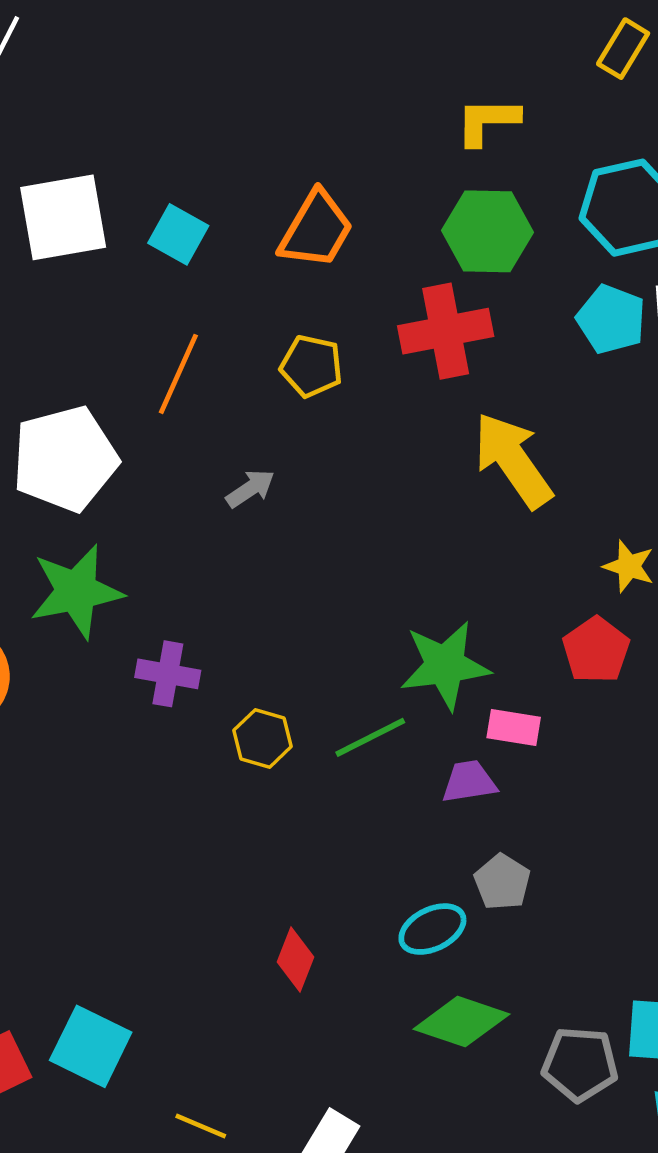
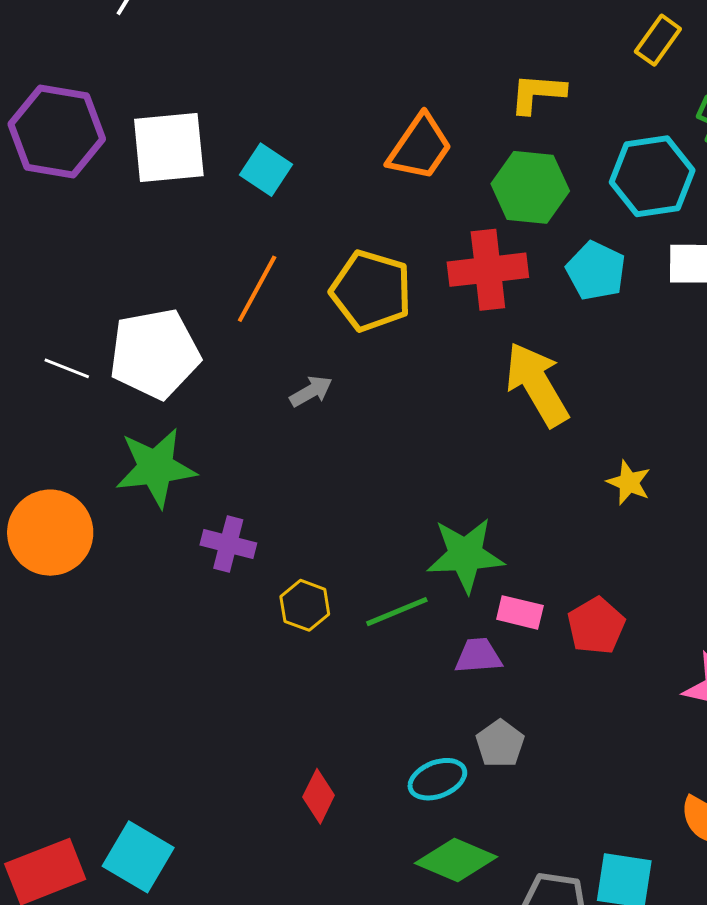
orange trapezoid: (316, 230) -> (420, 147), moved
cyan pentagon: (611, 319) -> (596, 271), moved
yellow pentagon: (311, 366) -> (371, 291), size x1.5
red pentagon: (596, 650) -> (596, 626), moved

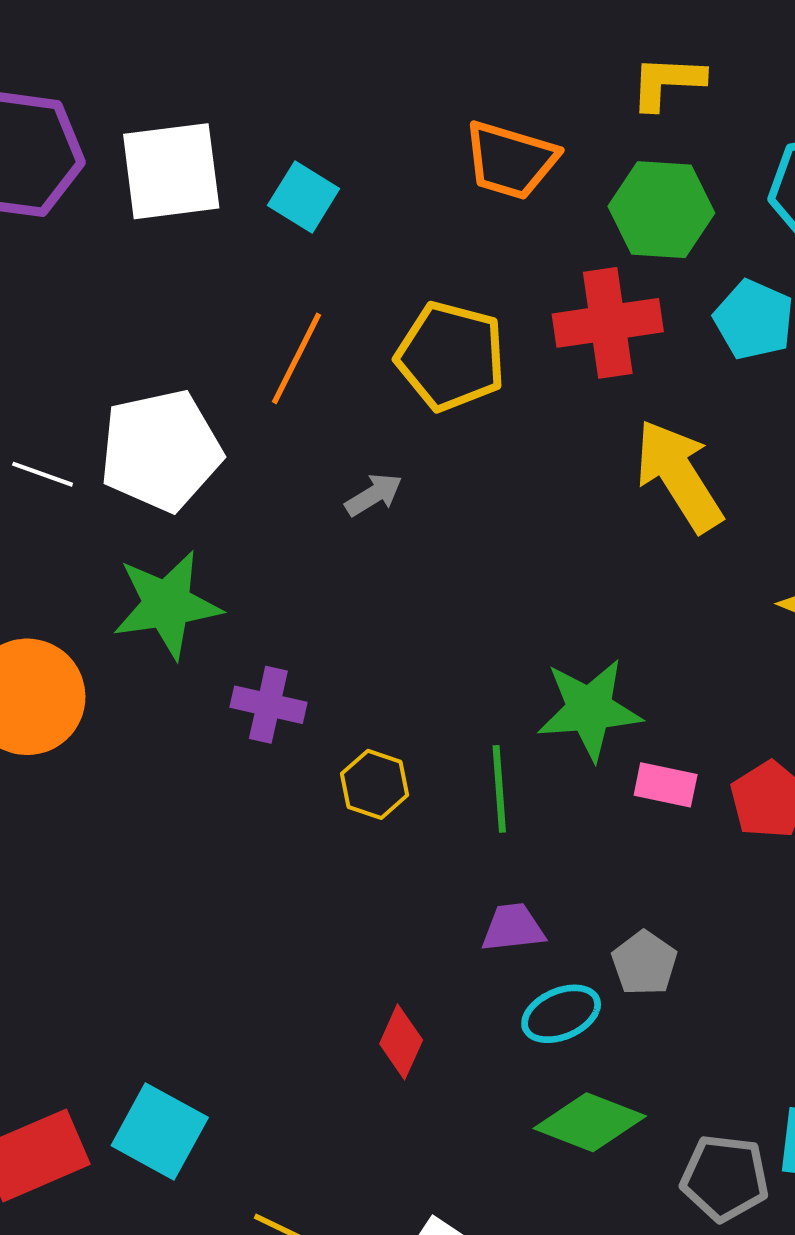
orange trapezoid: (420, 147) -> (511, 160), turned 74
green line: (397, 612) -> (499, 789), turned -70
purple trapezoid: (478, 656) -> (513, 928), moved

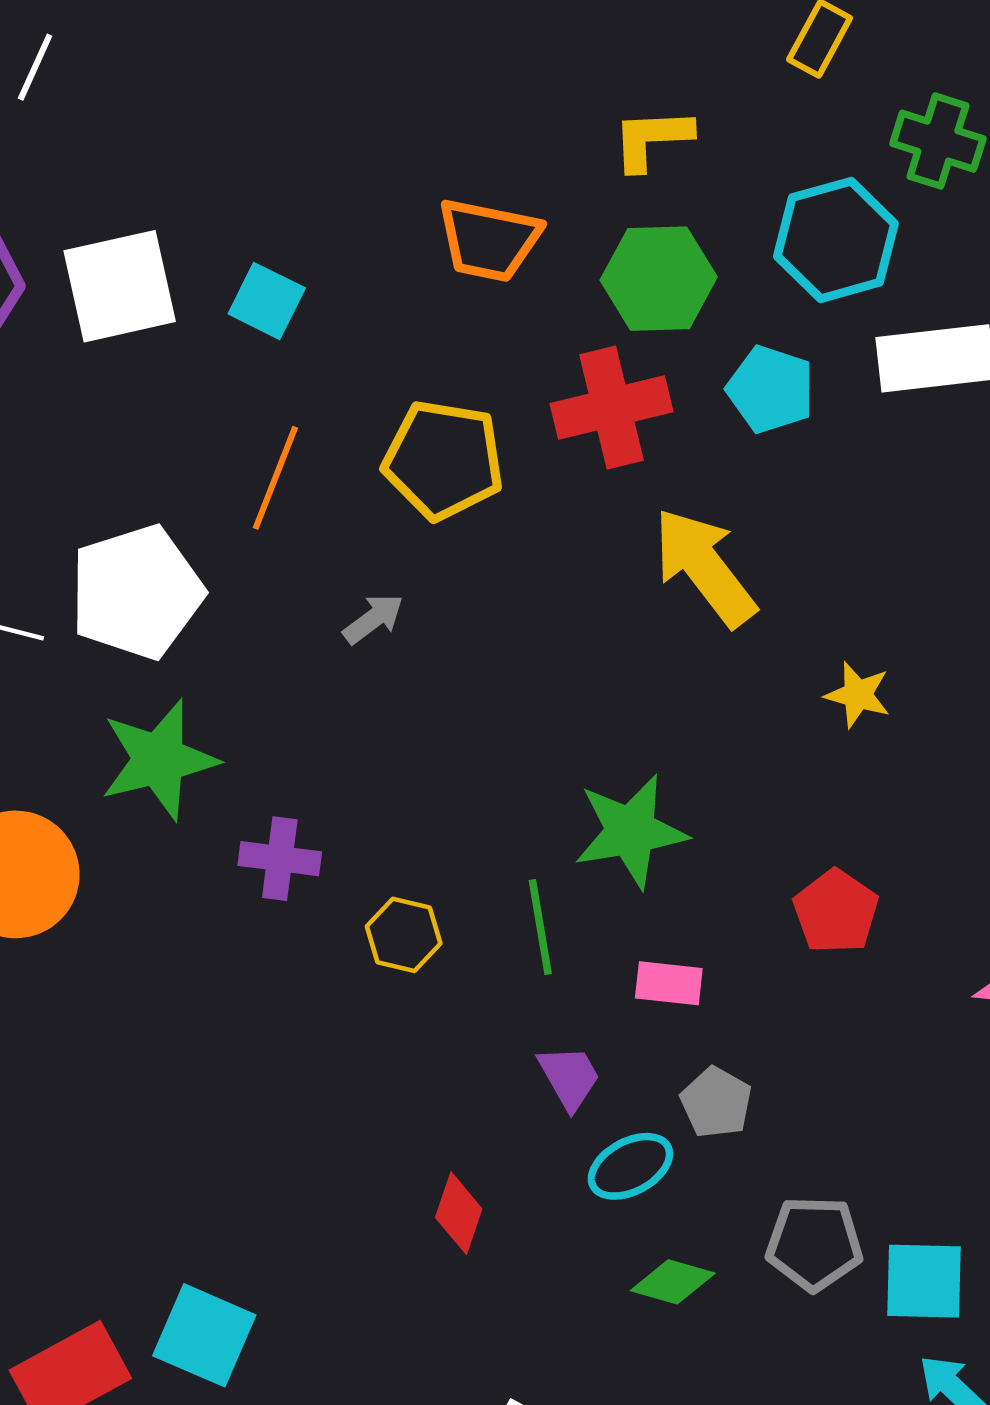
pink rectangle: (666, 785) -> (669, 983), moved
purple trapezoid: (513, 928) -> (569, 1077), turned 72
green diamond: (590, 1122) -> (673, 1282), size x0.7
gray pentagon: (725, 1178) -> (814, 1244), moved

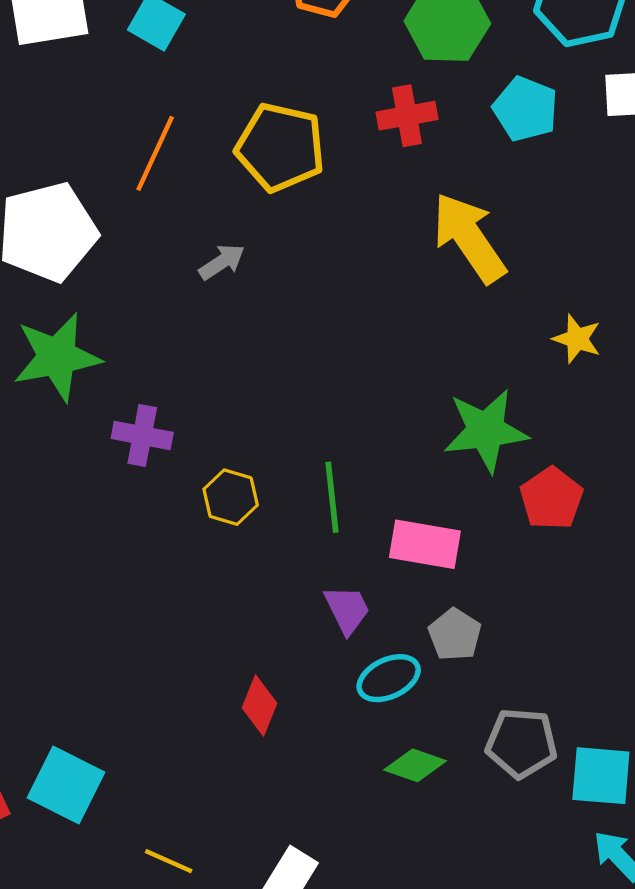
red cross: (611, 408) -> (407, 116), size x0.7
green star: (631, 831) -> (486, 431), moved
pink rectangle: (669, 983) -> (425, 544), size x1.4

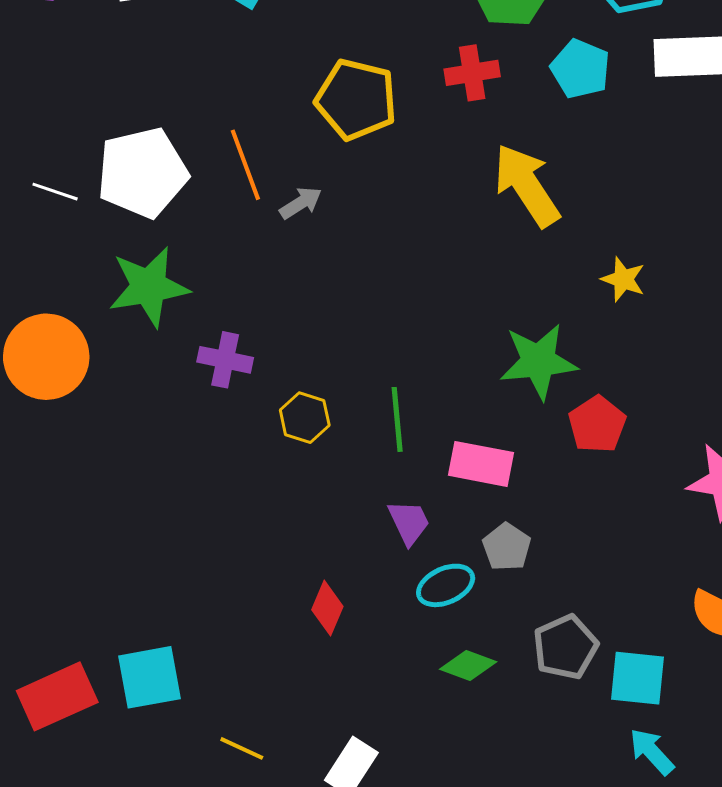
orange line: (155, 153) -> (245, 165), moved, turned -46
gray pentagon: (521, 743) -> (565, 647), turned -30
cyan square: (66, 785) -> (149, 677), turned -38

